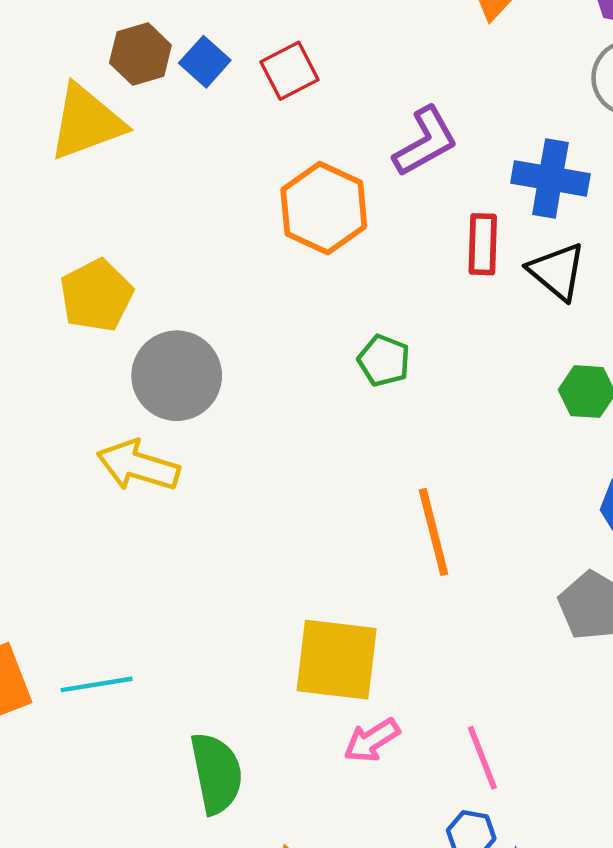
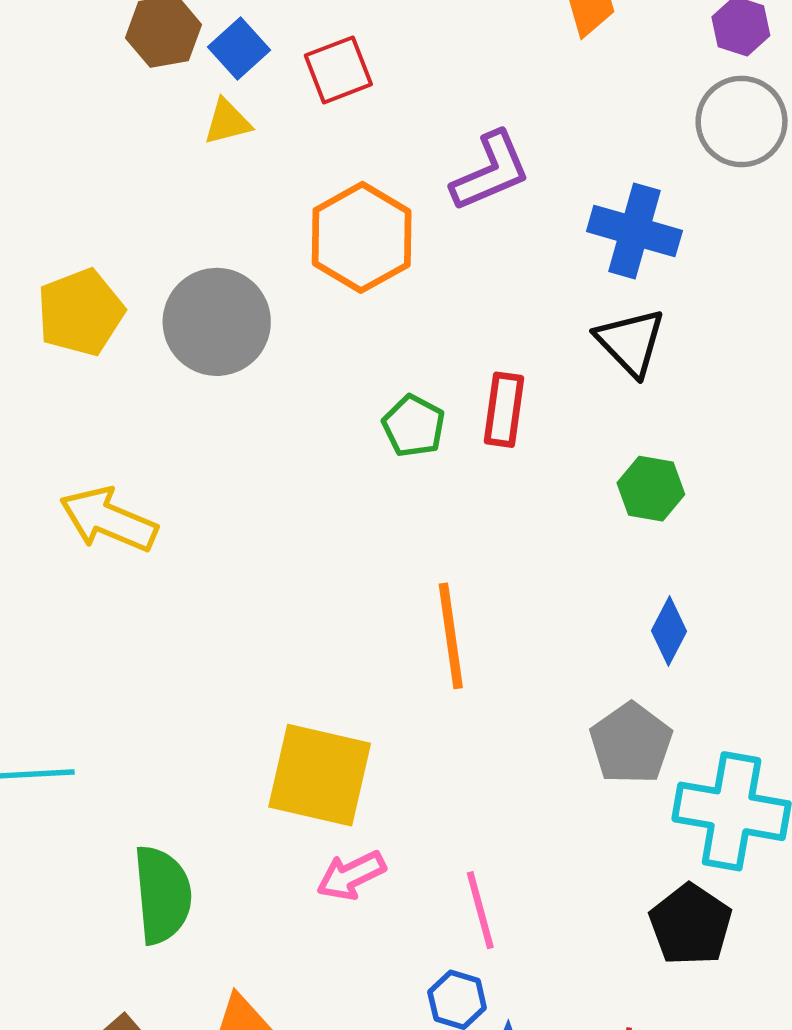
yellow triangle: (86, 122) -> (227, 122), moved, size x0.5
red rectangle: (483, 244) -> (504, 410), moved
gray circle: (177, 376) -> (217, 322), moved

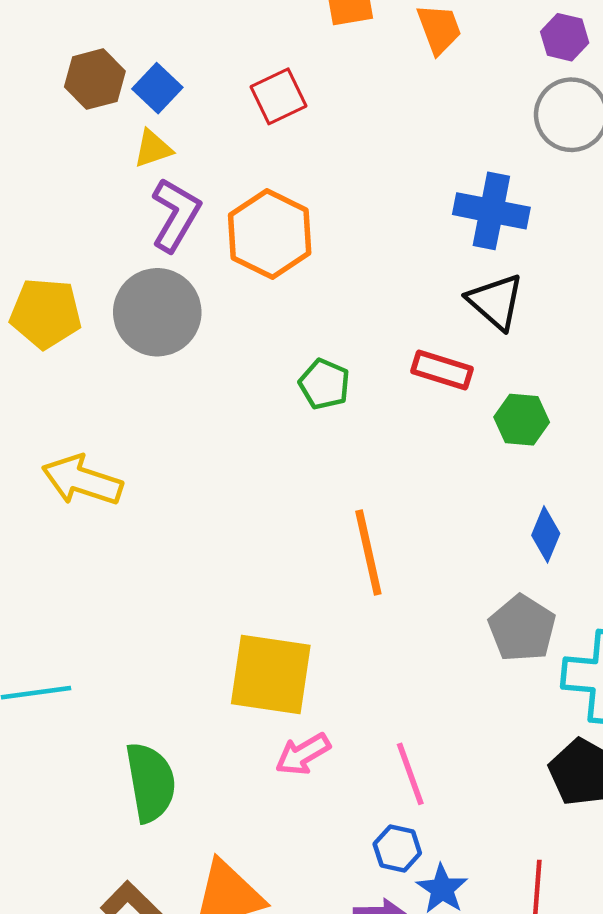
red square: (338, 70) -> (279, 96), moved
purple L-shape: (491, 171) -> (176, 215), moved, turned -32
yellow pentagon: (81, 312) -> (46, 313), turned 30
red rectangle: (504, 410) -> (442, 370), moved, turned -76

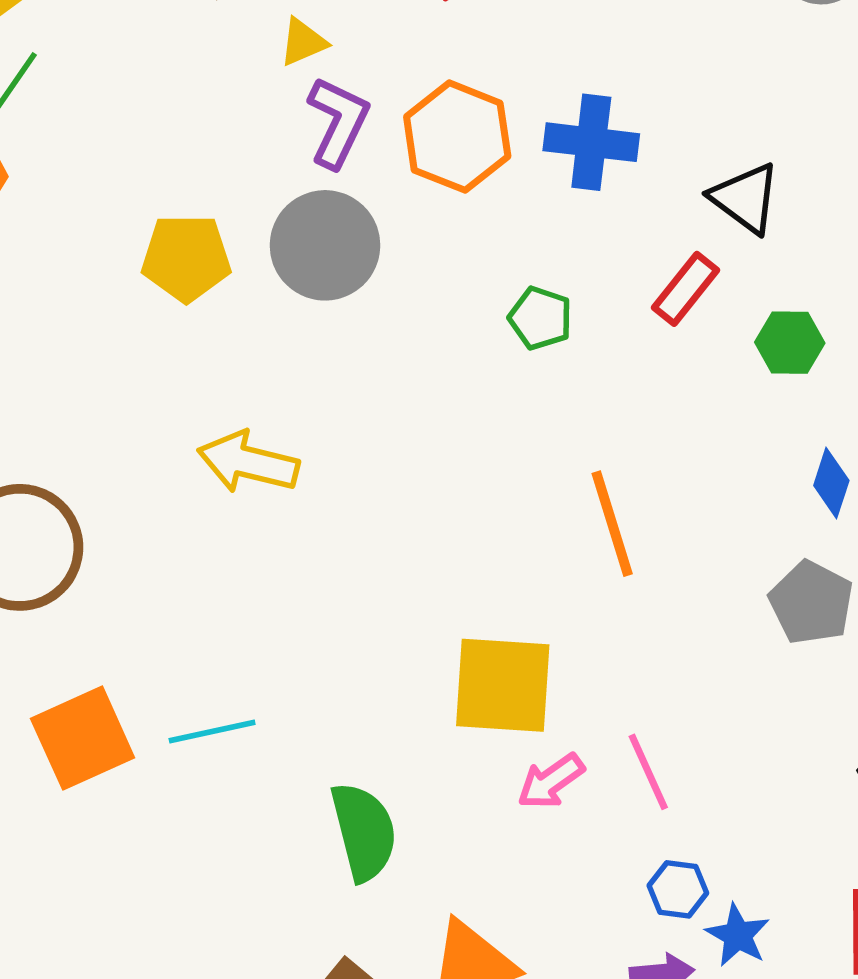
blue cross: (491, 211) -> (591, 142), moved
red rectangle: (442, 370) -> (685, 289), turned -64
pink line: (410, 774) -> (648, 772), moved

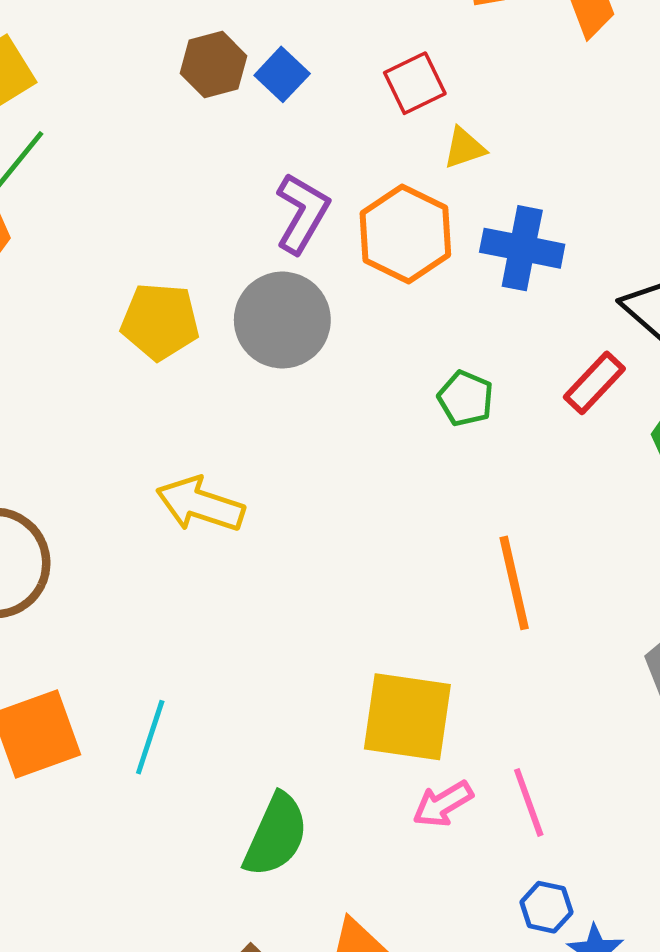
yellow triangle: (303, 42) -> (464, 148), moved
cyan line: (212, 731) -> (150, 737), turned -64
green semicircle: (364, 832) -> (276, 835), turned 34

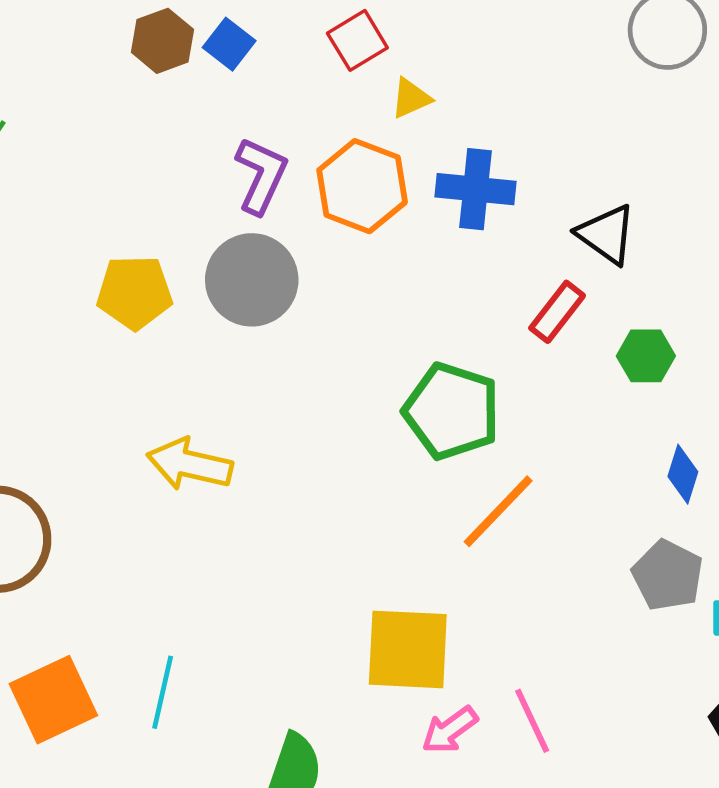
green pentagon: (466, 398) -> (452, 411), moved, size x1.8
orange line: (514, 583) -> (498, 511), turned 62

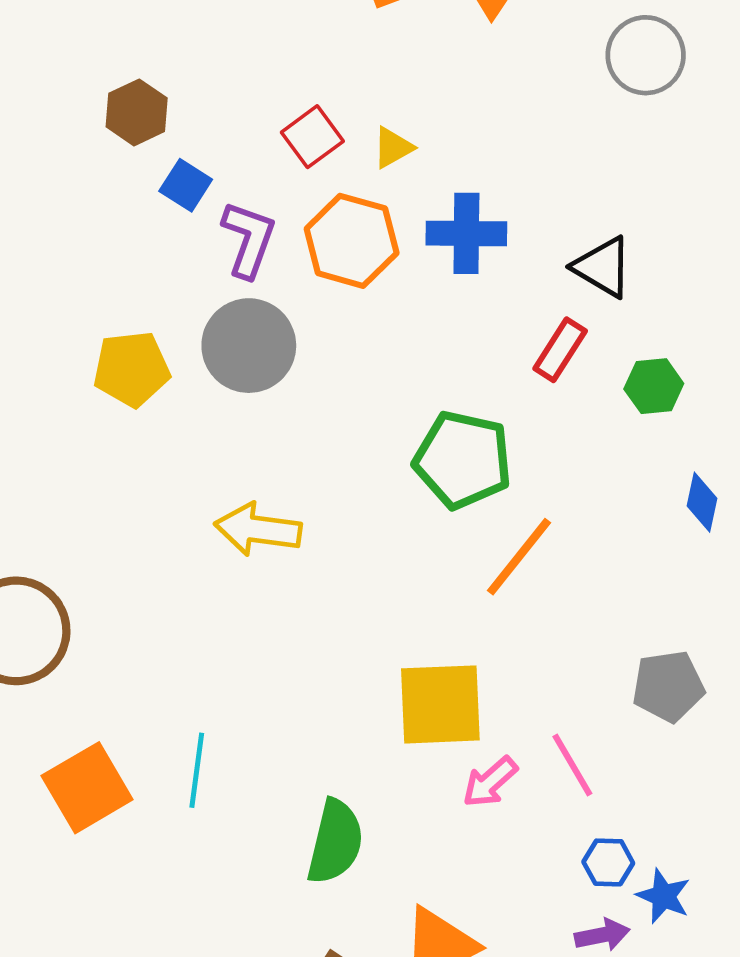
red square: (357, 40) -> (312, 137), moved
blue square: (229, 44) -> (186, 185), moved
yellow arrow: (190, 464) -> (258, 529), moved
gray pentagon: (668, 575) -> (668, 686), moved, turned -30

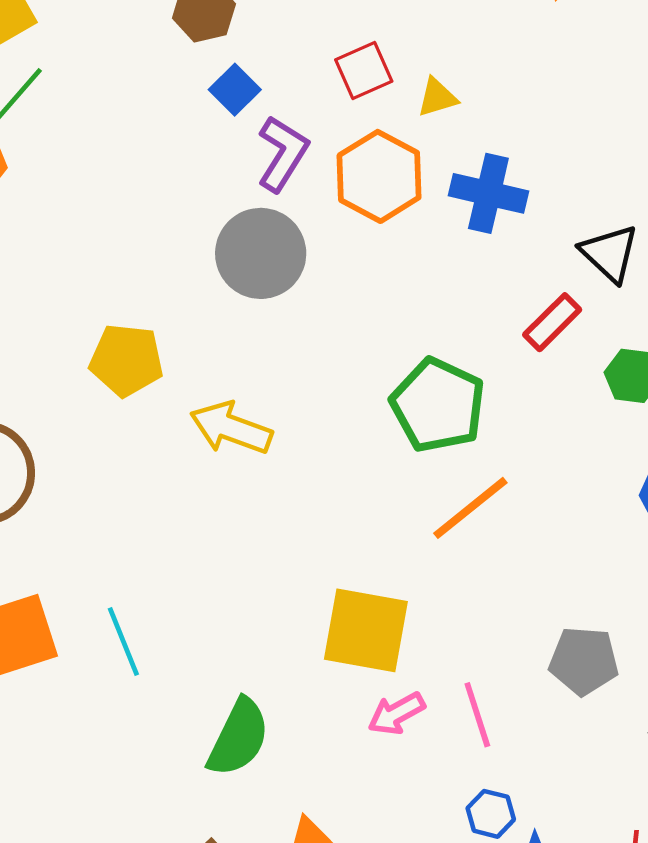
yellow pentagon: (132, 369) -> (126, 360), moved
cyan line: (197, 770) -> (123, 642), turned -42

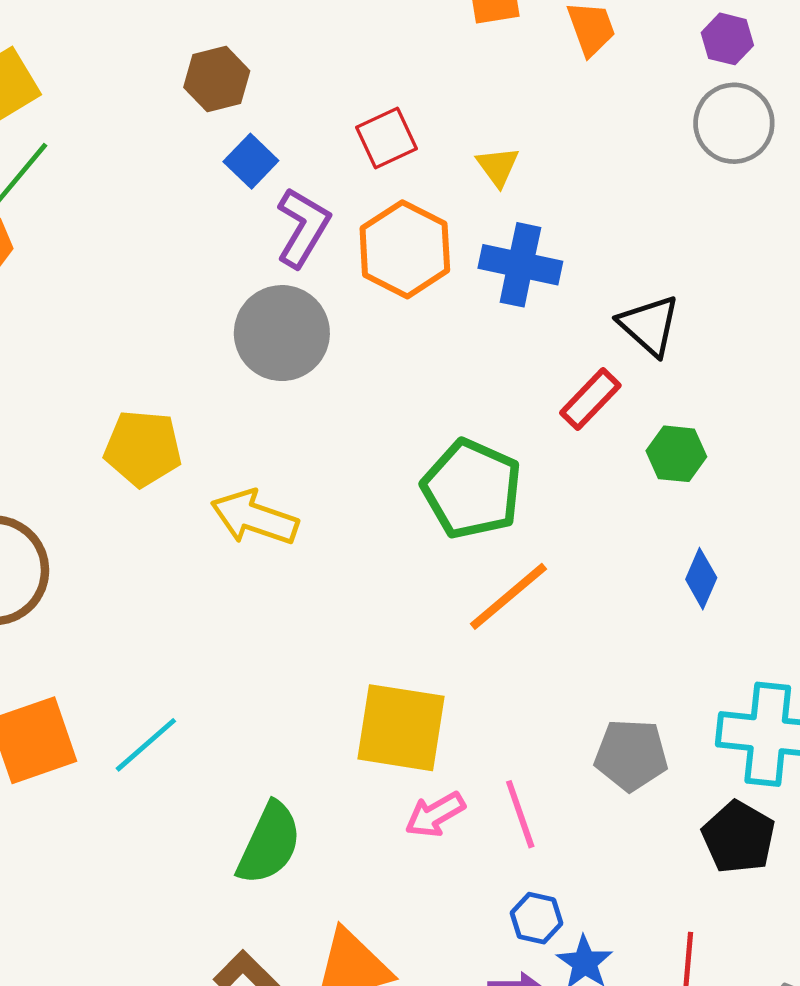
yellow triangle: (437, 97) -> (498, 166), moved, turned -48
cyan line: (123, 642) -> (146, 745), turned 72

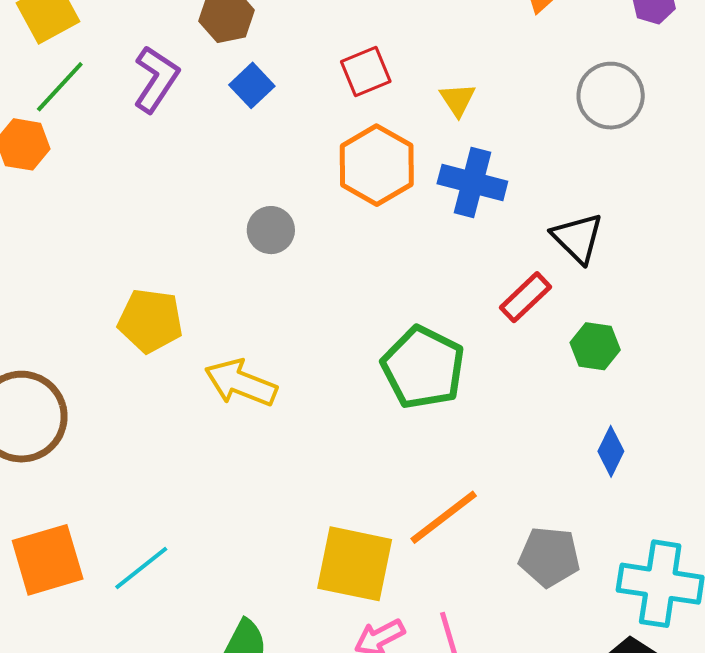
gray circle: (734, 123) -> (611, 96), moved
purple L-shape: (303, 227) -> (156, 79), moved
gray circle: (282, 333) -> (271, 230), size x0.6
orange line: (508, 596) -> (444, 517), moved
gray pentagon: (631, 755) -> (549, 557), moved

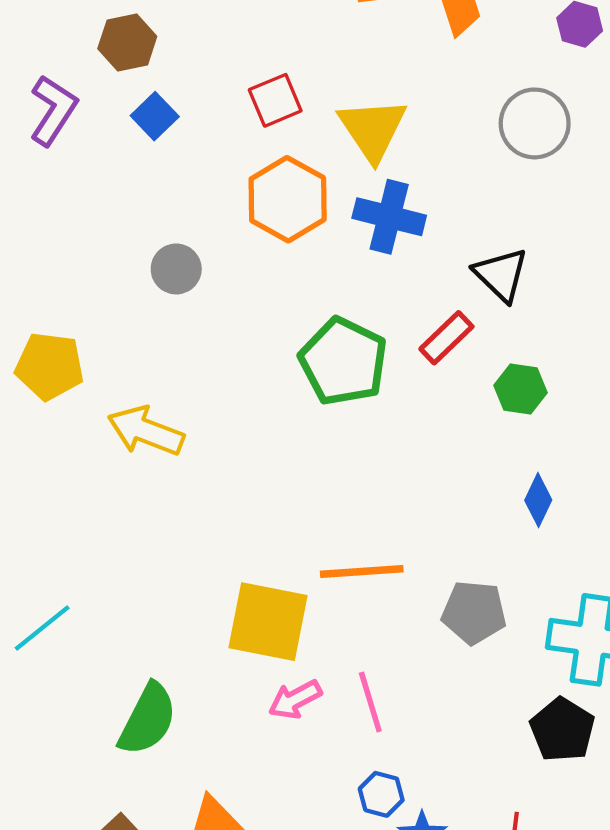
yellow triangle: (457, 100) -> (373, 129), size x1.8
green pentagon: (423, 368) -> (343, 361), moved
orange line: (444, 517) -> (362, 571), turned 34

